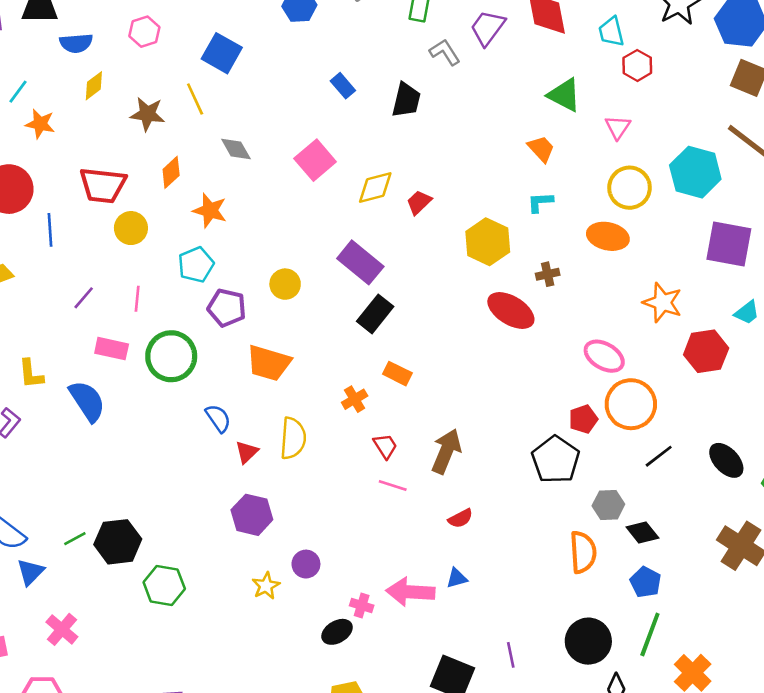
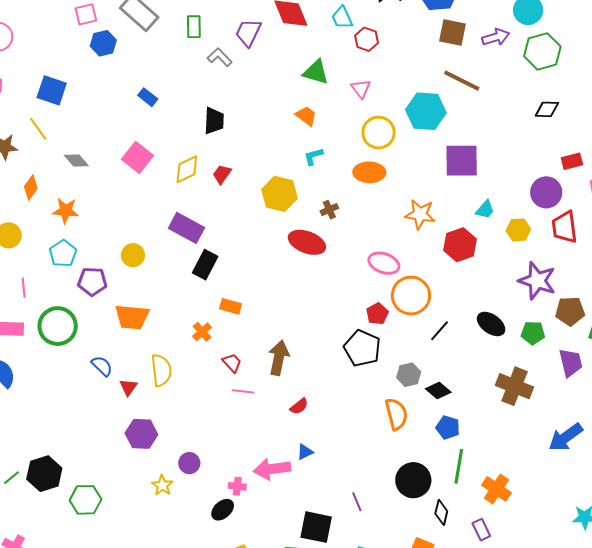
black trapezoid: (406, 100) -> (214, 121), moved

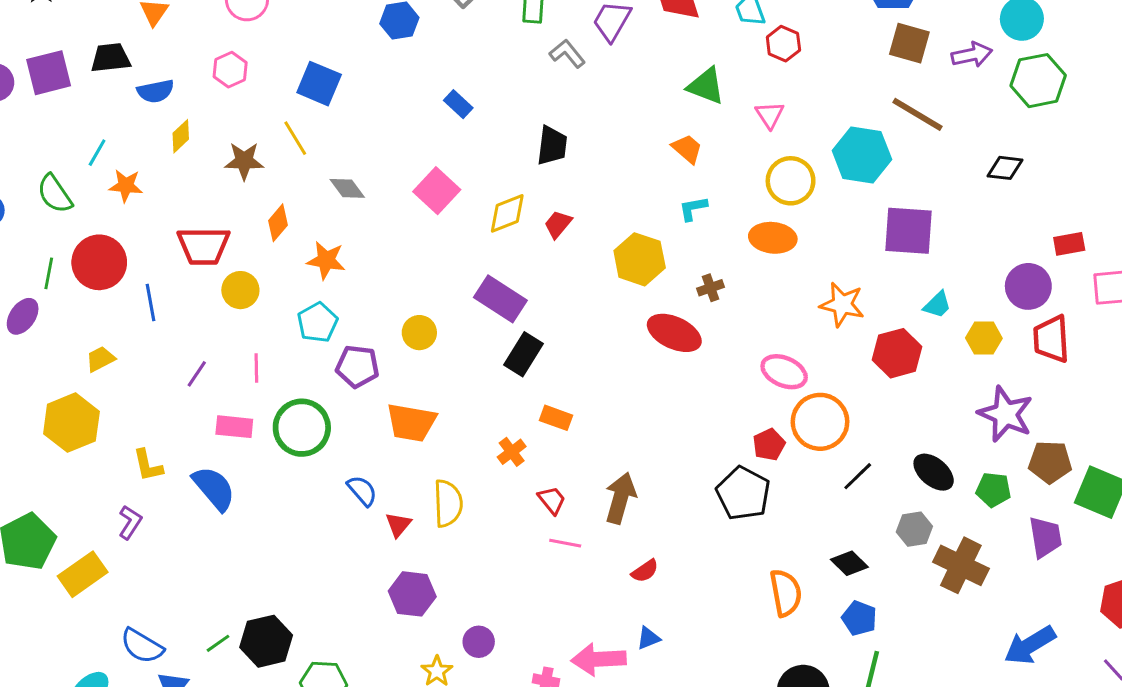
black diamond: (547, 109) -> (1005, 168), moved
gray hexagon: (409, 375) -> (914, 529), moved

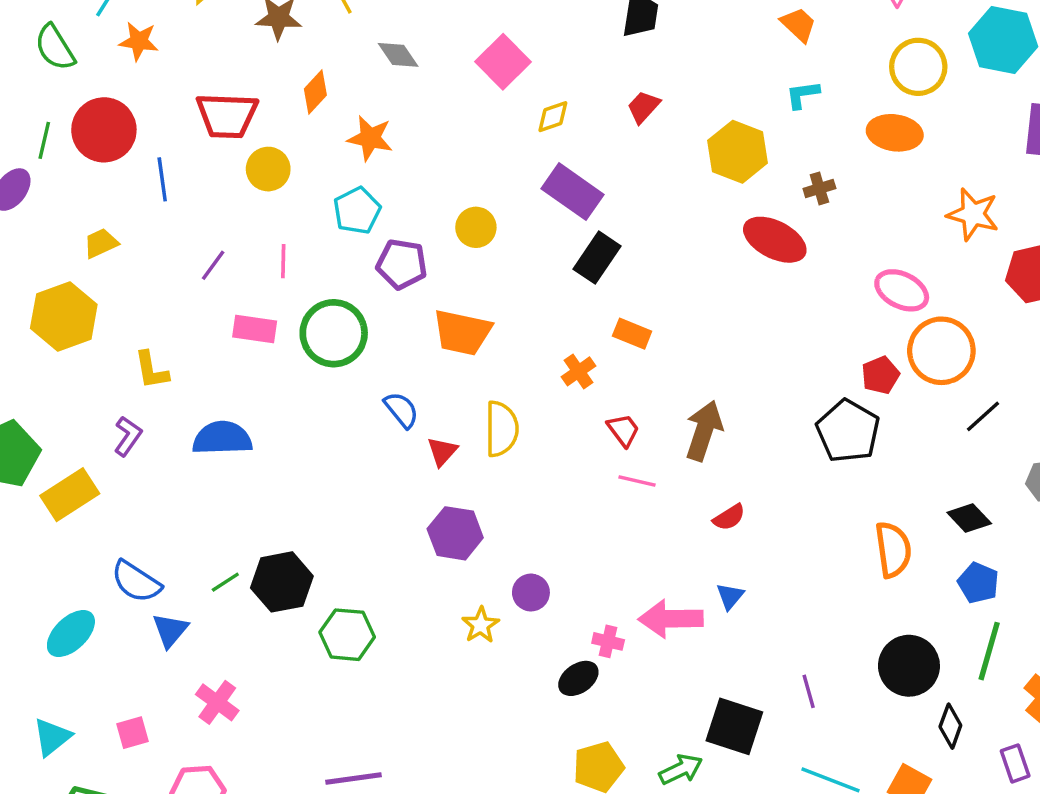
yellow diamond: (507, 213) -> (553, 117), moved, size x0.7
blue semicircle: (214, 488) -> (222, 438), moved, turned -54
blue triangle: (648, 638) -> (730, 596), turned -30

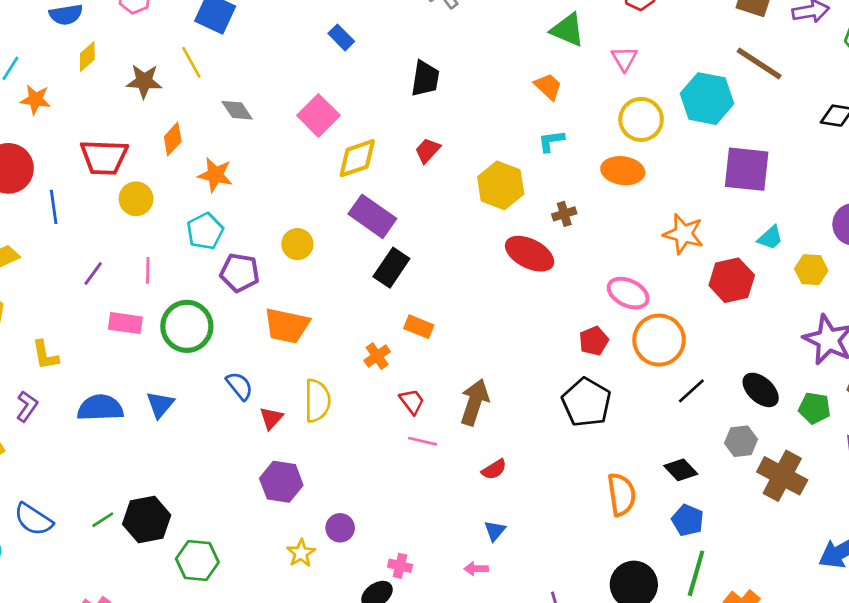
yellow diamond: (553, 117) -> (357, 158), size x1.6
red pentagon: (880, 375) -> (594, 341), moved
pink arrow: (671, 619) -> (476, 569), moved, size x0.5
blue triangle: (170, 630) -> (160, 405), moved

